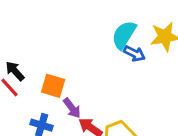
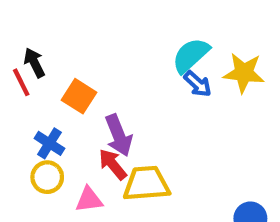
purple arrow: (72, 108) -> (119, 135), moved, size x1.4

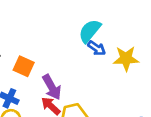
yellow star: (244, 73) -> (126, 59), moved

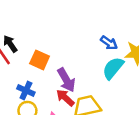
cyan semicircle: (90, 31) -> (113, 68), moved

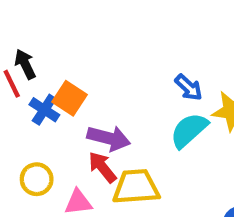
purple arrow: (66, 80) -> (109, 138), turned -55
blue cross: (26, 90) -> (44, 110), moved

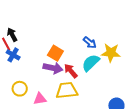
orange square: (69, 98) -> (55, 53), moved
blue cross: (44, 110) -> (13, 55), moved
red arrow: (102, 167) -> (71, 71), moved

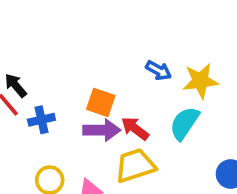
blue cross: (13, 55) -> (41, 120), moved, turned -32
cyan semicircle: (91, 63) -> (184, 123), moved

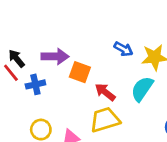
purple arrow: (102, 130) -> (55, 56), moved

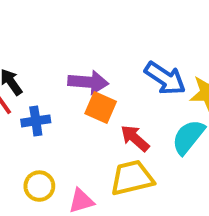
blue arrow: (123, 49) -> (165, 78), size x1.5
purple arrow: (55, 56) -> (88, 82), moved

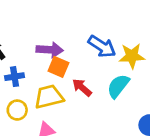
yellow trapezoid: (132, 178) -> (49, 97), moved
yellow circle: (39, 186) -> (17, 110), moved

